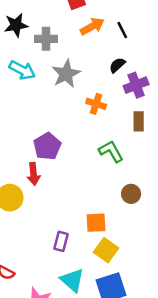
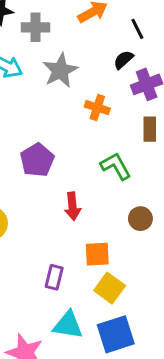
black line: (122, 30) -> (137, 29), moved
red arrow: (33, 174) -> (73, 206), moved
cyan triangle: (72, 280) -> (68, 325), turned -32

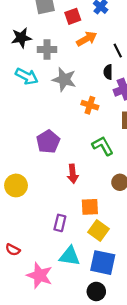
black semicircle: (123, 60) -> (108, 72), turned -48
gray star: (60, 71) -> (64, 79), turned -30
blue square: (116, 334) -> (103, 263), turned 30

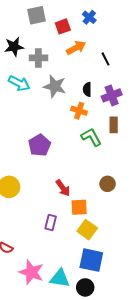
black semicircle: (108, 72) -> (87, 89), moved
green L-shape: (103, 146) -> (91, 137), moved
red arrow: (73, 174) -> (63, 188), moved, turned -30
cyan triangle: (70, 256) -> (60, 278), moved

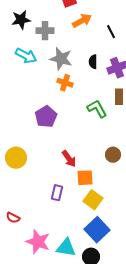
orange cross: (79, 111) -> (65, 83), moved
blue square: (91, 260) -> (97, 230), turned 35

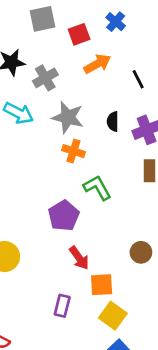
gray cross: (45, 31) -> (45, 78), turned -30
green L-shape: (97, 109) -> (97, 188), moved
purple pentagon: (46, 117) -> (64, 216), moved

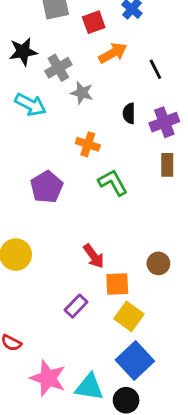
gray star: (68, 117) -> (82, 93), moved, size x0.7
purple pentagon: (64, 216) -> (47, 187), moved
brown circle: (141, 252) -> (158, 263), moved
purple rectangle: (62, 306) -> (76, 306), turned 30

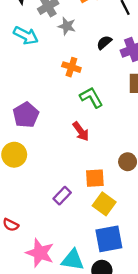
black semicircle: (129, 113) -> (104, 42), turned 49
purple pentagon: (47, 187) -> (26, 115), moved
red arrow: (94, 256) -> (81, 131), moved
blue square: (135, 361) -> (109, 239), turned 32

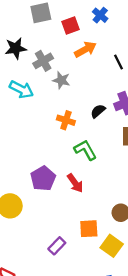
black semicircle: (104, 42) -> (98, 111), moved
purple pentagon: (26, 115) -> (43, 178), moved
yellow square: (104, 204) -> (112, 246), moved

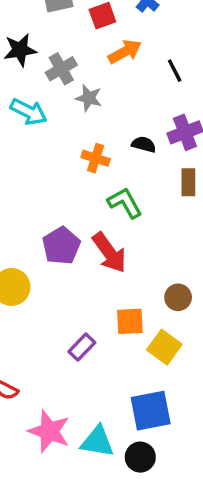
black semicircle: (98, 111) -> (144, 144), turned 56
red arrow: (75, 183) -> (109, 253), size x1.4

